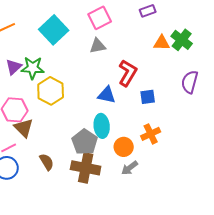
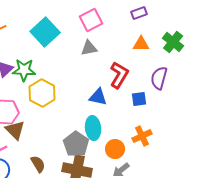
orange triangle: (162, 43) -> (141, 44), moved
purple semicircle: (190, 82) -> (159, 78), moved

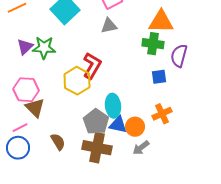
green cross: (173, 42) -> (153, 44), moved, turned -30
orange triangle: (141, 44) -> (161, 22), size x1.5
red L-shape: (119, 75) -> (92, 66), moved
yellow hexagon: (42, 93) -> (77, 81), moved
blue triangle: (98, 97) -> (118, 125), moved

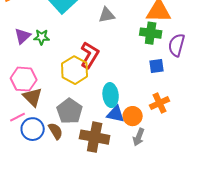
green star: (44, 48) -> (42, 37), size x0.7
gray pentagon: (96, 122) -> (70, 111), moved
blue circle: (18, 148) -> (33, 129), moved
gray arrow: (141, 148) -> (139, 137), turned -30

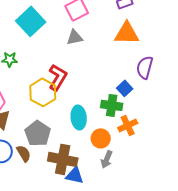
green cross: (151, 33) -> (112, 105), moved
blue square: (157, 66) -> (125, 88), turned -35
blue triangle: (116, 114) -> (75, 175), moved

